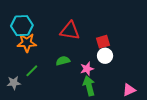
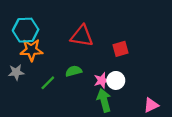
white circle: (105, 56) -> (116, 80), moved
green line: (32, 71) -> (48, 83), moved
gray star: (14, 83) -> (16, 72), moved

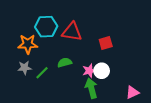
cyan hexagon: (26, 30) -> (46, 27), moved
gray star: (16, 72) -> (25, 68), moved

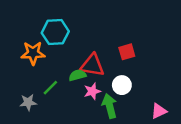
red triangle: (72, 32) -> (92, 65), moved
gray star: (25, 68) -> (28, 102), moved
pink star: (89, 71) -> (92, 91), moved

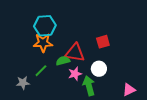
orange star: (33, 53) -> (43, 43), moved

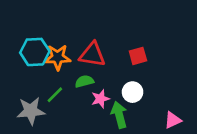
cyan hexagon: (45, 26) -> (35, 52), moved
red triangle: (75, 53) -> (92, 55), moved
gray star: (23, 83) -> (31, 111), size x1.5

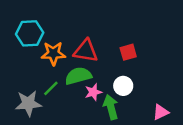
cyan hexagon: (35, 52) -> (30, 33), moved
green semicircle: (84, 81) -> (78, 76), size x1.5

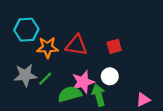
green semicircle: (78, 76) -> (70, 94), moved
pink star: (93, 92) -> (83, 82), size x1.5
gray star: (28, 103) -> (25, 75), moved

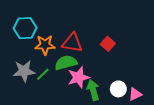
red square: (114, 46) -> (108, 44), turned -32
white circle: (110, 76) -> (118, 89), moved
green semicircle: (70, 94) -> (66, 63), moved

